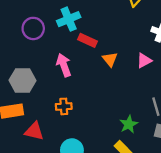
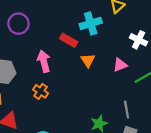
cyan cross: (69, 19) -> (91, 23), moved
orange cross: (64, 106) -> (41, 91), moved, turned 32

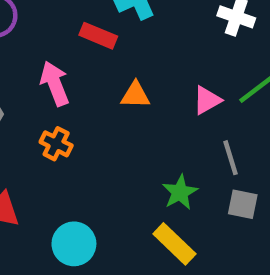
orange triangle: (88, 60) -> (135, 95), moved, turned -48
pink triangle: (120, 65) -> (207, 100), moved

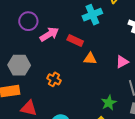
red rectangle: (98, 36) -> (75, 40), moved
pink arrow: (55, 84) -> (49, 34), moved, turned 78

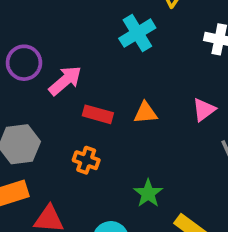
red rectangle: (75, 40) -> (98, 114), moved
green star: (109, 103) -> (148, 193), moved

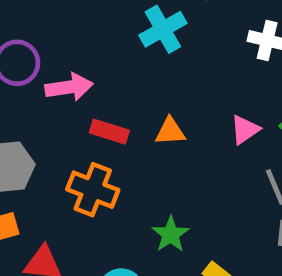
pink arrow: (65, 81) -> (69, 87), turned 30
orange cross: (86, 160) -> (93, 190), size x1.5

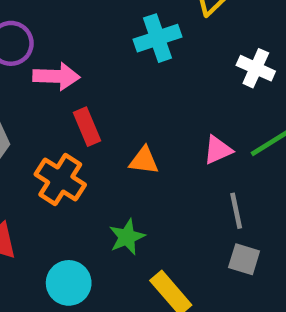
orange triangle: (170, 131) -> (144, 161), moved
red rectangle: (109, 132) -> (87, 127), turned 39

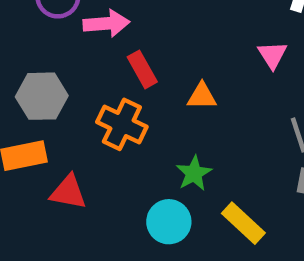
pink triangle: (218, 150) -> (272, 55), moved, turned -32
cyan circle: (69, 283) -> (169, 222), moved

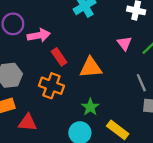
orange triangle: (202, 96) -> (91, 68), size x1.5

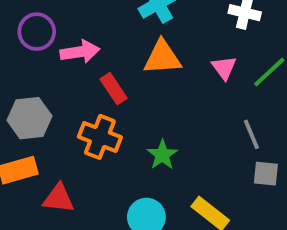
orange triangle: (91, 68) -> (162, 57), moved
green star: (90, 107) -> (162, 155), moved

